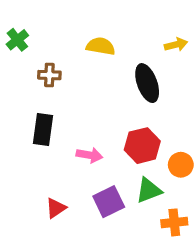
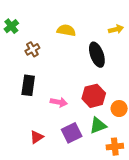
brown cross: (49, 75) -> (32, 49), turned -32

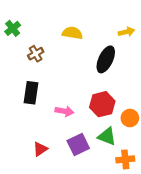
black ellipse: (97, 55) -> (106, 59), turned 45
green triangle: (98, 125) -> (107, 136), turned 42

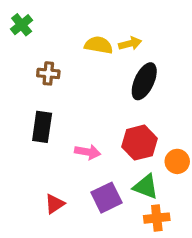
green cross: (13, 28) -> (22, 25), moved
yellow arrow: (126, 32) -> (130, 44), moved
brown cross: (36, 54) -> (48, 73), turned 35
orange cross: (125, 159) -> (157, 218), moved

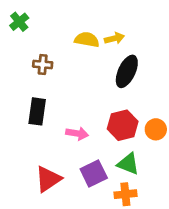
orange circle: (177, 161) -> (156, 129), moved
red triangle: (55, 204) -> (48, 179), size x1.5
orange cross: (157, 218) -> (125, 194), moved

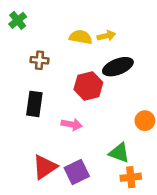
black ellipse: (127, 71) -> (118, 67), turned 44
red hexagon: (123, 125) -> (88, 86), moved
purple square: (94, 173) -> (77, 172), moved
orange cross: (125, 194) -> (131, 177), moved

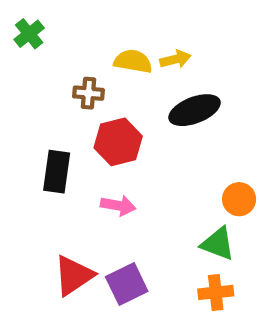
brown cross: (40, 60) -> (88, 93), moved
red hexagon: (88, 86) -> (118, 142), moved
green triangle: (119, 153) -> (218, 244), moved

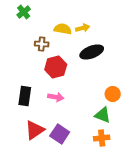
green cross: (29, 34) -> (24, 12), moved
black rectangle: (57, 172) -> (25, 96), moved
purple square: (127, 284) -> (60, 134), turned -30

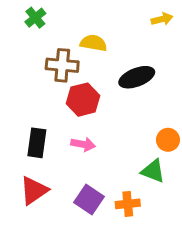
yellow arrow: (83, 28) -> (162, 19), moved
brown cross: (42, 44) -> (62, 65), size x1.5
red triangle: (35, 130) -> (34, 190), moved
orange cross: (102, 138) -> (128, 204), moved

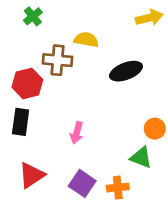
yellow arrow: (162, 19) -> (149, 18), size x1.4
red hexagon: (83, 100) -> (27, 83), moved
black rectangle: (37, 143) -> (21, 122), moved
pink arrow: (83, 144) -> (77, 133), turned 95

